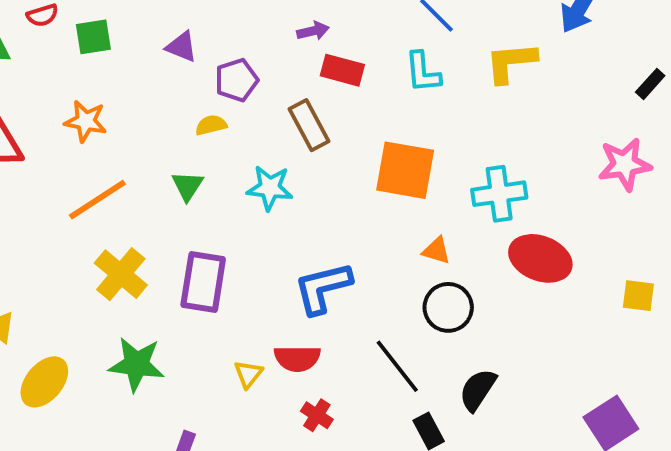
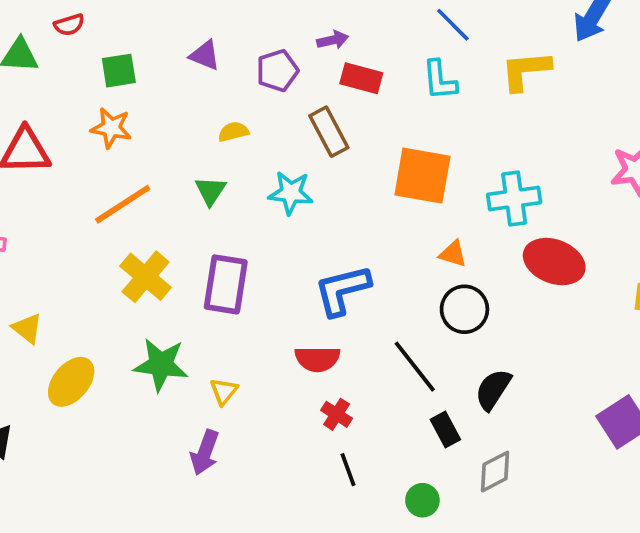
green square: (93, 37) -> (119, 71), moved
purple pentagon: (236, 80) -> (277, 71), moved
yellow triangle: (248, 374) -> (224, 391), moved

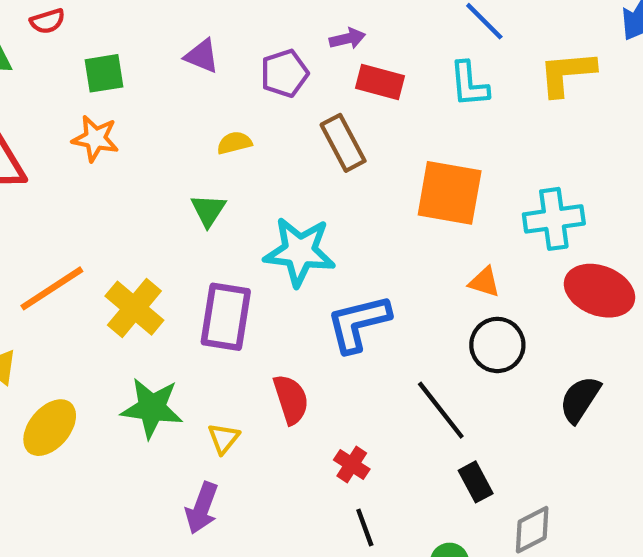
cyan star: (291, 193) -> (300, 252), moved, size x1.4
orange line: (123, 204) -> (52, 288), moved
red semicircle: (317, 359) -> (291, 399), moved, turned -108
black semicircle: (493, 389) -> (580, 399), moved

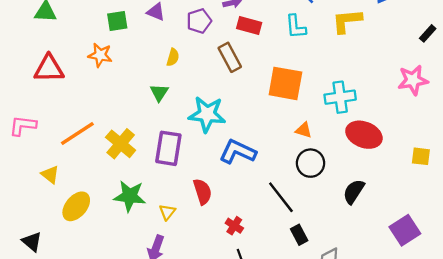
green square: (104, 73) -> (117, 21), moved
yellow semicircle: (234, 143) -> (173, 57), turned 120
blue L-shape: (358, 323) -> (238, 152), turned 39

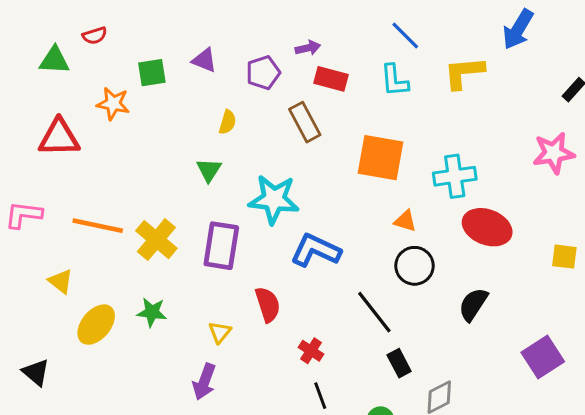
orange star: (100, 55) -> (113, 104), moved
orange line: (77, 134) -> (98, 226), turned 45
green star: (130, 196) -> (152, 312), moved, size x0.7

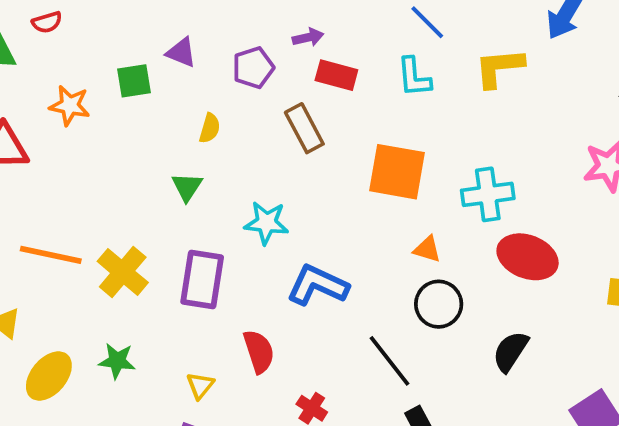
green square: (152, 73) -> (134, 81), moved
cyan star: (274, 199) -> (266, 223), size x0.7

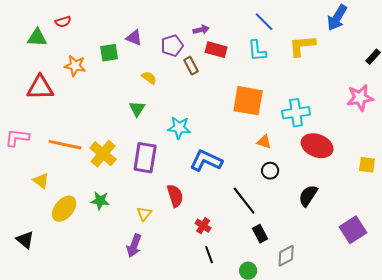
yellow semicircle: (210, 128) -> (149, 78), turned -70
brown rectangle: (304, 128) -> (191, 66), moved, size x0.7
black circle: (439, 304) -> (270, 171), size x0.7

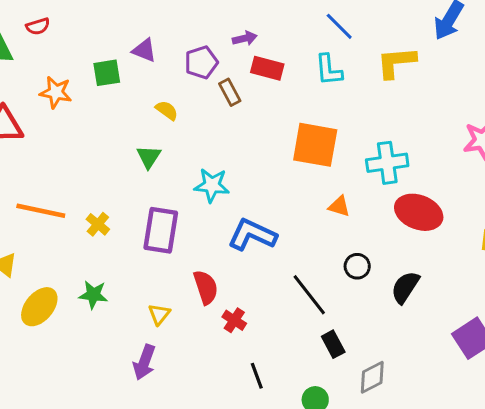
yellow cross: (103, 154) -> (98, 224), size x0.6
black circle: (270, 171) -> (357, 266), moved
red cross: (203, 226) -> (234, 320), moved

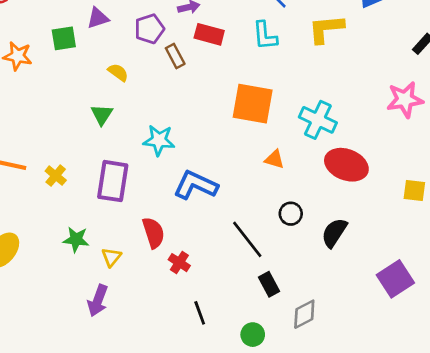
purple triangle: (144, 50) -> (98, 18), turned -40
cyan cross: (387, 163) -> (318, 120), turned 33
green star: (93, 295) -> (76, 239), moved

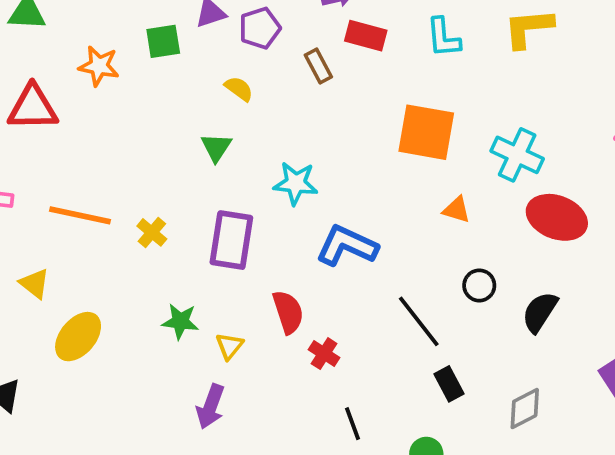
purple pentagon: (149, 29) -> (260, 28), moved
gray diamond: (304, 314) -> (525, 408), moved

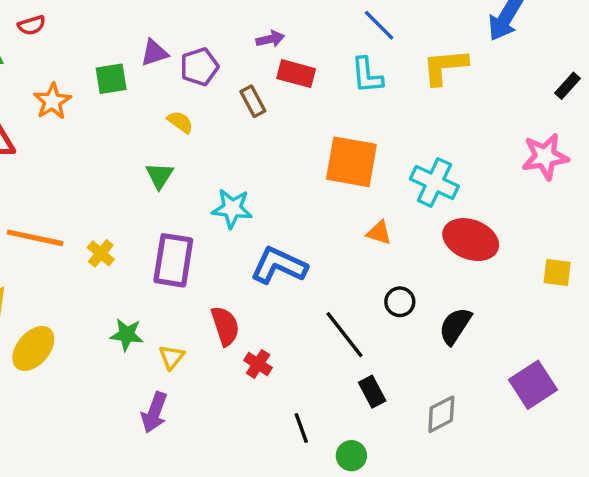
orange star: (99, 66) -> (52, 101), turned 30
black line: (352, 424) -> (301, 428), moved

